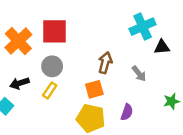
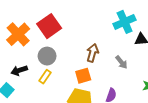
red square: (55, 31) -> (49, 26), turned -35

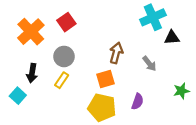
red square: (49, 26) -> (66, 22), size x0.7
black arrow: (19, 70) -> (32, 73), turned -63

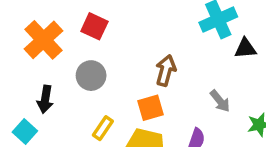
red square: (66, 22) -> (94, 26), turned -30
gray arrow: (149, 64) -> (220, 101), moved
yellow rectangle: (62, 80) -> (103, 128), moved

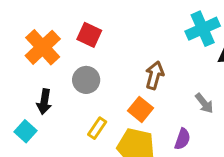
orange square: (150, 108) -> (141, 109), turned -35

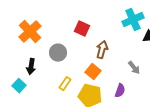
red square: (89, 35) -> (82, 29), moved

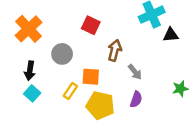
gray arrow: (134, 68) -> (135, 72), moved
orange square: (93, 72) -> (91, 77), moved, turned -35
cyan square: (19, 86) -> (32, 93), moved

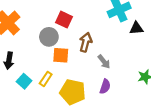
gray circle: (62, 54) -> (49, 37), moved
orange square: (91, 77) -> (61, 55), moved
cyan square: (32, 93) -> (24, 81), moved

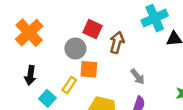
brown arrow: (86, 42) -> (117, 42), moved
yellow rectangle: (46, 79) -> (69, 85), moved

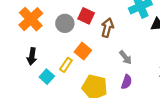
gray circle: (75, 49) -> (65, 23), moved
orange square: (89, 69) -> (83, 51), turned 35

